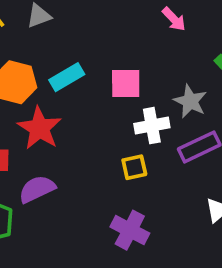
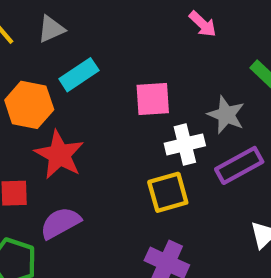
cyan rectangle: (67, 77) -> (79, 75), moved
yellow square: (134, 167) -> (168, 192), size x1.4

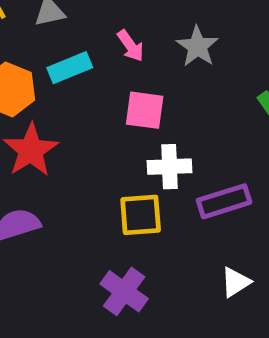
pink arrow: (203, 24) -> (131, 46), moved
gray star: (226, 115) -> (197, 46), moved

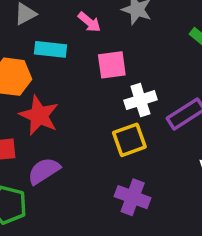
cyan rectangle: (70, 68) -> (51, 49), turned 44

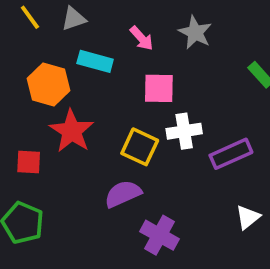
yellow square: (129, 140) -> (140, 147), moved, turned 36
purple semicircle: (44, 171) -> (123, 194), moved

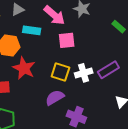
pink arrow: (142, 38) -> (54, 15), size x1.6
white cross: (184, 131) -> (84, 73), moved

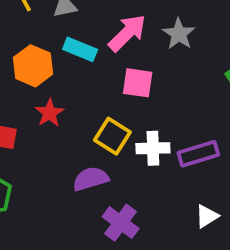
pink arrow: (54, 15) -> (127, 33), turned -100
red star: (24, 68) -> (49, 113), size x0.7

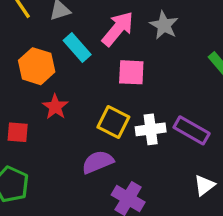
cyan rectangle: (80, 49) -> (77, 48), turned 32
purple rectangle: (198, 154) -> (192, 130), turned 52

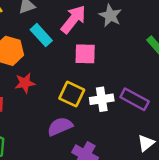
red star: (55, 107) -> (25, 83), turned 30

